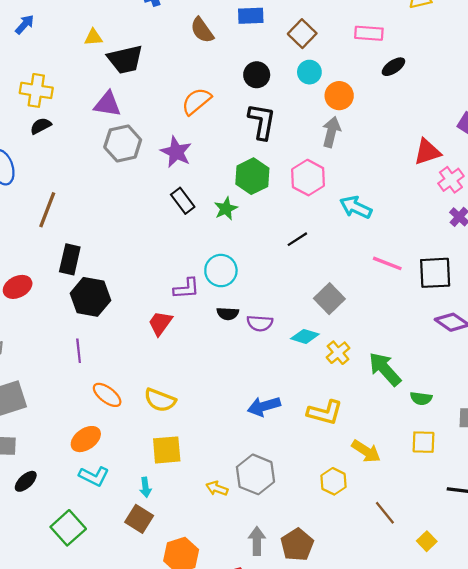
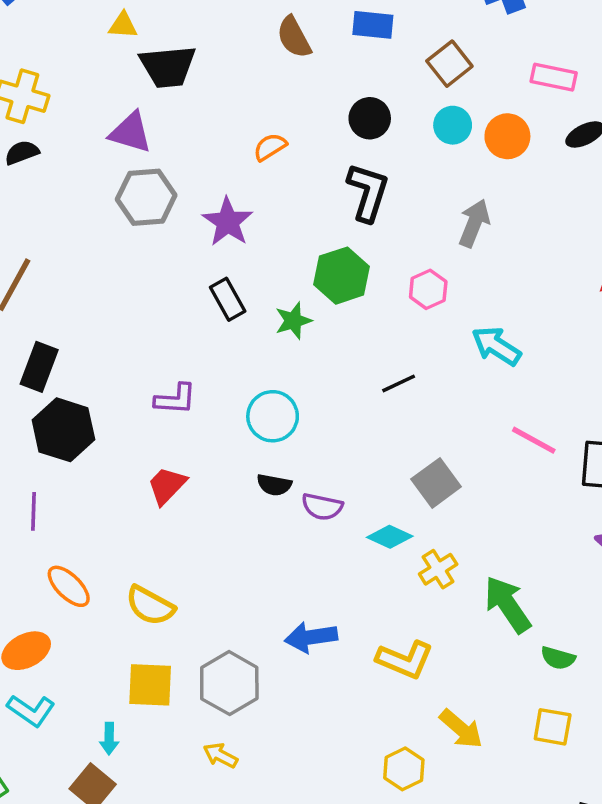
orange circle: (339, 96) -> (507, 136), moved
orange semicircle: (196, 101) -> (270, 147), size x0.7
pink hexagon: (308, 178) -> (428, 289), size x0.7
purple L-shape: (186, 288) -> (175, 399), moved
gray hexagon: (255, 474) -> (229, 683), moved

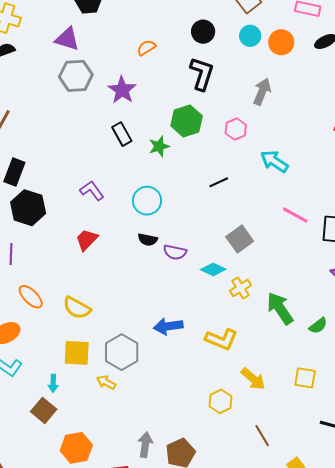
purple L-shape: (175, 399) -> (92, 191), turned -130
green semicircle: (558, 658) -> (318, 326), moved, turned -54
yellow arrow: (220, 755) -> (106, 382), moved

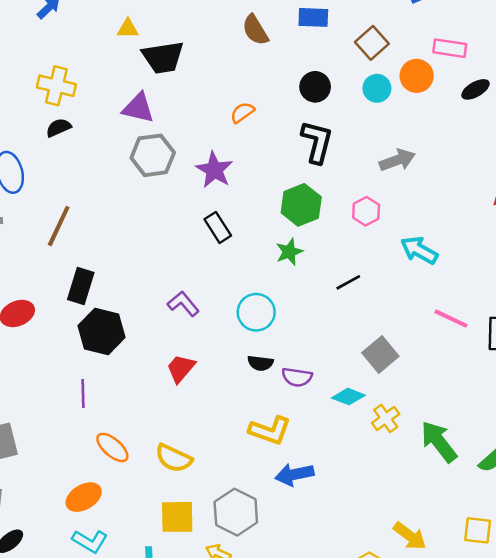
orange circle: (281, 42) -> (417, 76), moved
gray arrow: (262, 92) -> (397, 160), turned 52
green star: (159, 146) -> (289, 252), moved
yellow L-shape: (221, 339) -> (270, 431), moved

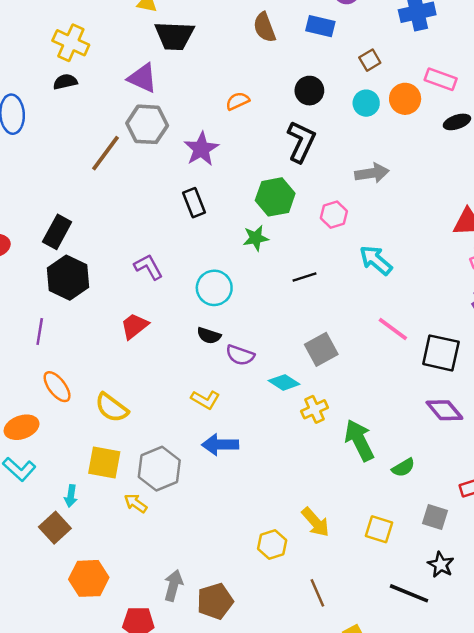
brown square: (372, 43) -> (370, 60), size x0.7
brown line: (59, 226) -> (106, 153), moved
yellow L-shape: (270, 431) -> (205, 400), size x0.7

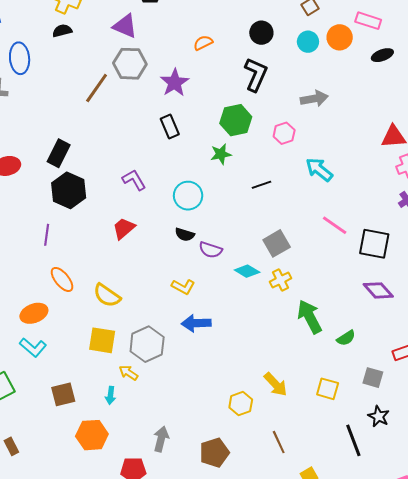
yellow cross: (315, 409) -> (281, 280), moved
cyan arrow: (71, 496) -> (110, 395), moved
brown square: (55, 528) -> (63, 394), turned 30
black line: (409, 593) -> (353, 440), turned 48
brown pentagon: (215, 601) -> (214, 453), moved

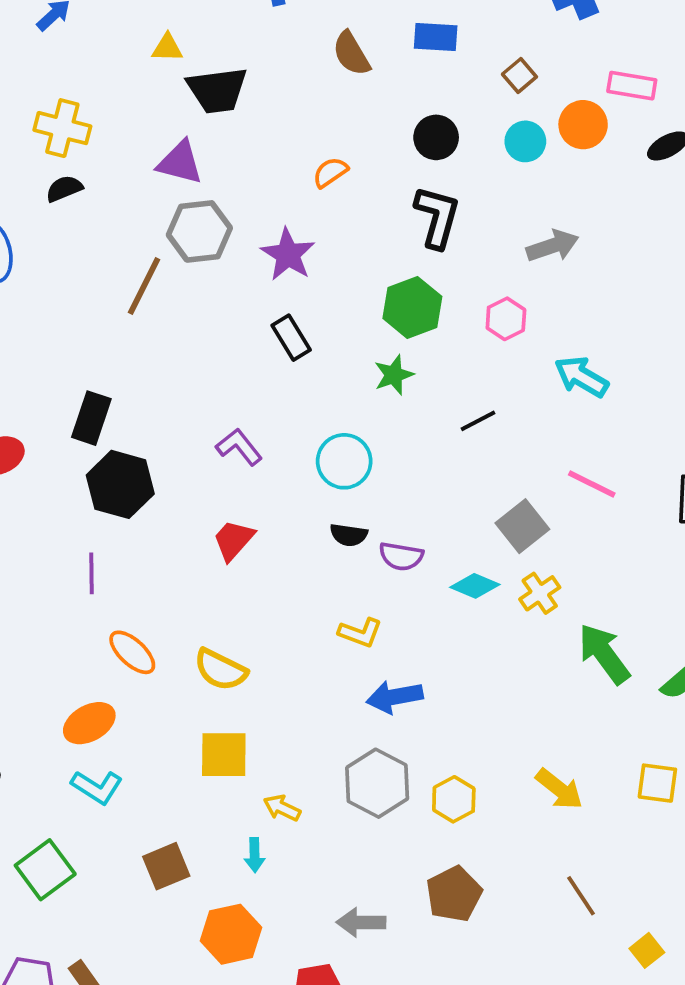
pink line: (335, 225) -> (592, 484), moved
gray hexagon: (147, 344) -> (377, 783), moved
yellow hexagon: (241, 404) -> (454, 799), moved
gray arrow: (161, 439) -> (361, 922), turned -95
brown pentagon: (214, 453) -> (454, 894), moved

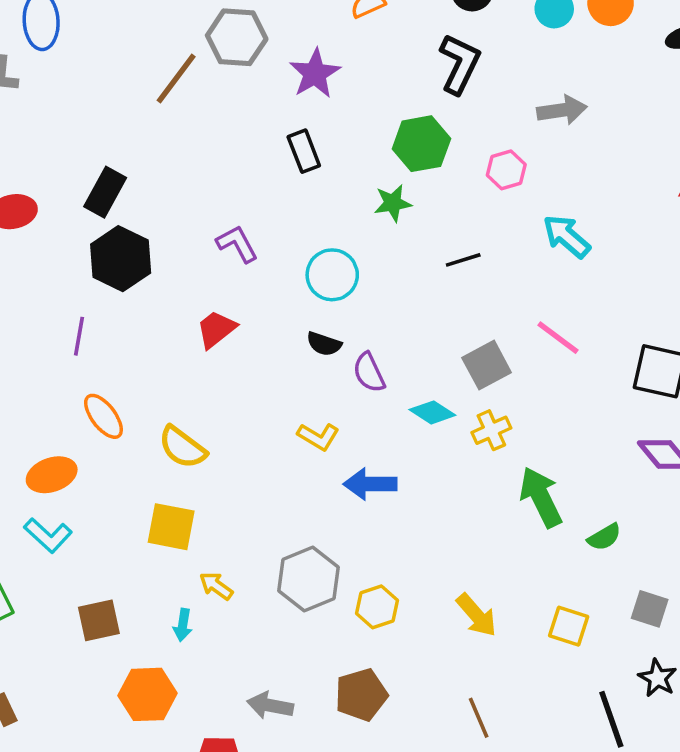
purple semicircle: (401, 556) -> (369, 373), turned 45
blue arrow: (395, 697) -> (370, 484), moved

